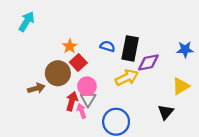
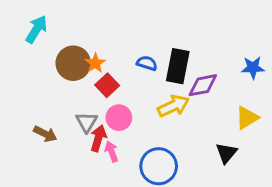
brown circle: (58, 73) -> (73, 63), moved
brown arrow: (36, 88) -> (45, 134), moved, turned 42
gray triangle: (88, 99) -> (86, 122), moved

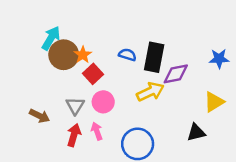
cyan arrow: (36, 29) -> (51, 38), moved
red arrow: (98, 138) -> (74, 135), moved
black triangle: (226, 153) -> (196, 132), turned 36

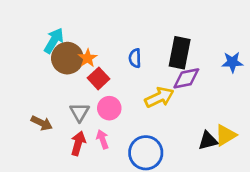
blue semicircle: (127, 55) -> (135, 58), turned -108
black rectangle: (154, 57) -> (180, 53), moved
yellow triangle: (214, 102) -> (226, 135), moved

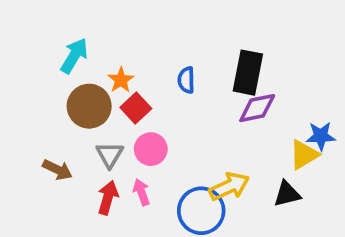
brown circle: (67, 58) -> (89, 106), moved
blue star: (232, 62) -> (321, 136), moved
yellow arrow: (159, 97) -> (229, 186), moved
yellow triangle: (226, 135) -> (304, 155), moved

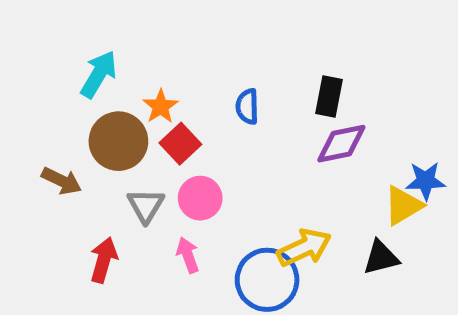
black rectangle: (248, 73) -> (329, 97), size x0.7
brown arrow: (57, 170) -> (61, 181), moved
red arrow: (108, 198) -> (104, 260), moved

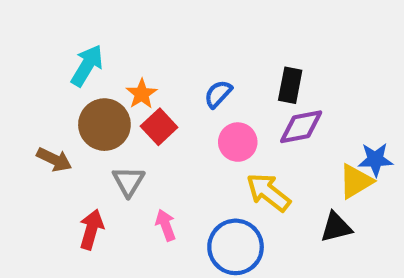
blue semicircle: (247, 106) -> (218, 94), turned 44
pink circle: (200, 198) -> (238, 142), moved
yellow arrow: (304, 248) -> (268, 192), moved, turned -117

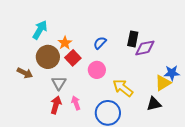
purple diamond: (301, 127) -> (145, 48), moved
pink circle: (238, 142) -> (97, 70), moved
red arrow: (91, 229) -> (56, 105), moved

